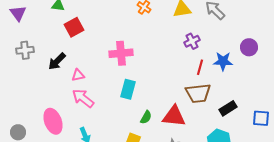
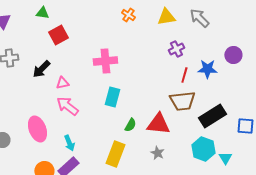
black rectangle: (228, 108) -> (212, 116), size x1.5

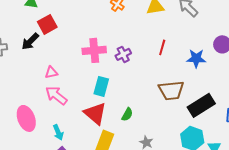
purple cross: (176, 49) -> (123, 54), moved
black arrow: (41, 69) -> (30, 41), moved
red line: (184, 75) -> (162, 47), moved
red triangle: (158, 124) -> (95, 113), moved, turned 35
green semicircle: (130, 125) -> (127, 114), moved

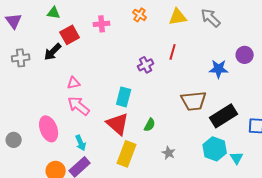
red line: (162, 47) -> (173, 52), moved
pink cross: (94, 50) -> (102, 24), moved, size x0.7

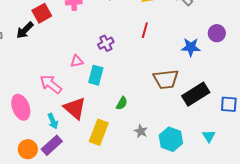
purple cross: (146, 65) -> (106, 43), moved
pink triangle: (74, 83) -> (77, 61), moved
red triangle: (118, 124) -> (75, 108), moved
cyan hexagon: (215, 149) -> (171, 139), moved

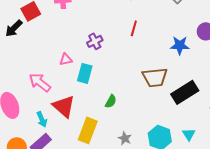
gray star: (141, 131) -> (125, 138), moved
cyan triangle: (209, 136) -> (189, 134), moved

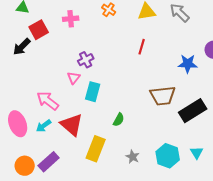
purple cross: (95, 41) -> (86, 60), moved
pink triangle: (66, 59) -> (74, 78), turned -40
cyan arrow: (42, 119) -> (44, 126), moved, turned 77

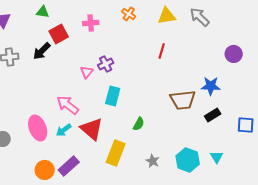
blue star: (188, 64) -> (211, 86), moved
pink triangle: (74, 78) -> (87, 72), moved
black rectangle: (193, 111) -> (213, 115), size x0.6

